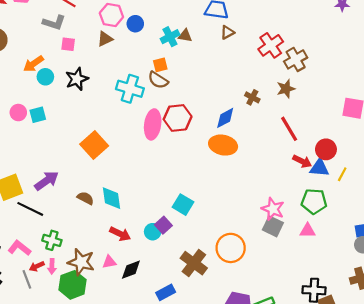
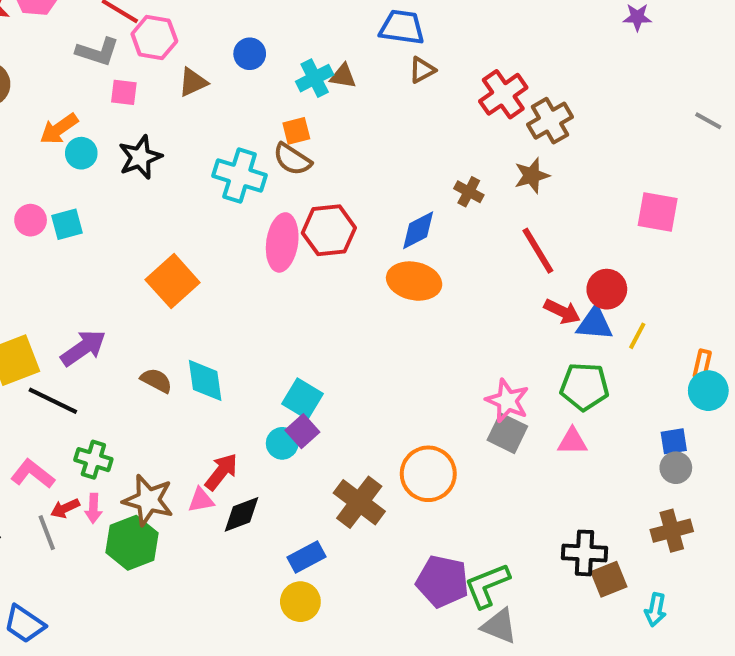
pink hexagon: (111, 15) -> (154, 38), moved
cyan square: (183, 205) -> (302, 399), moved
red arrow: (120, 234) -> (221, 472), moved, turned -78

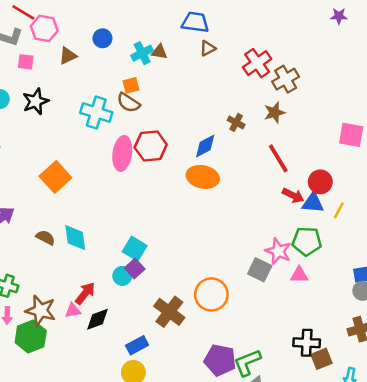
pink star: (507, 401) -> (278, 251), moved

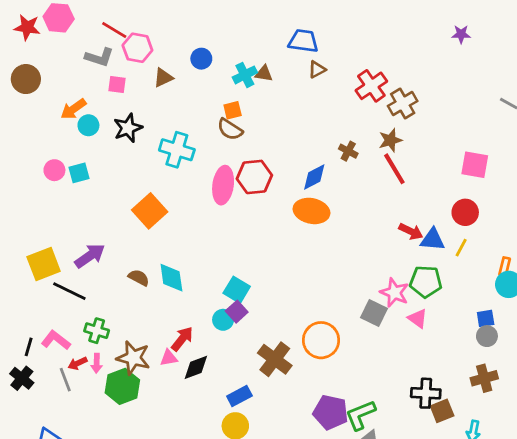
cyan cross: (96, 113) -> (177, 150), moved
red line: (278, 158) -> (394, 169), moved
red circle: (320, 182) -> (465, 212), moved
pink triangle: (299, 275) -> (418, 318), turned 36

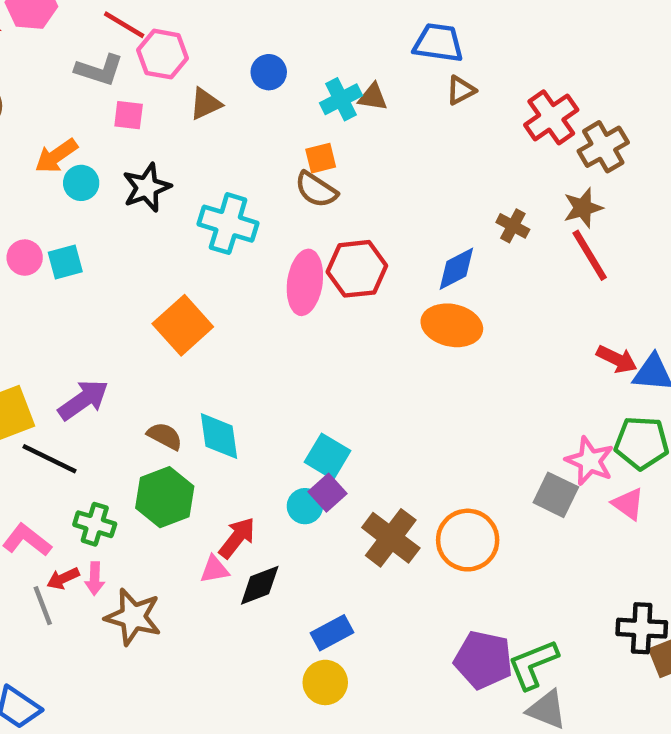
brown star: (133, 358) -> (133, 617), moved
brown cross: (275, 359) -> (391, 538), moved
green hexagon: (122, 386) -> (165, 497), moved

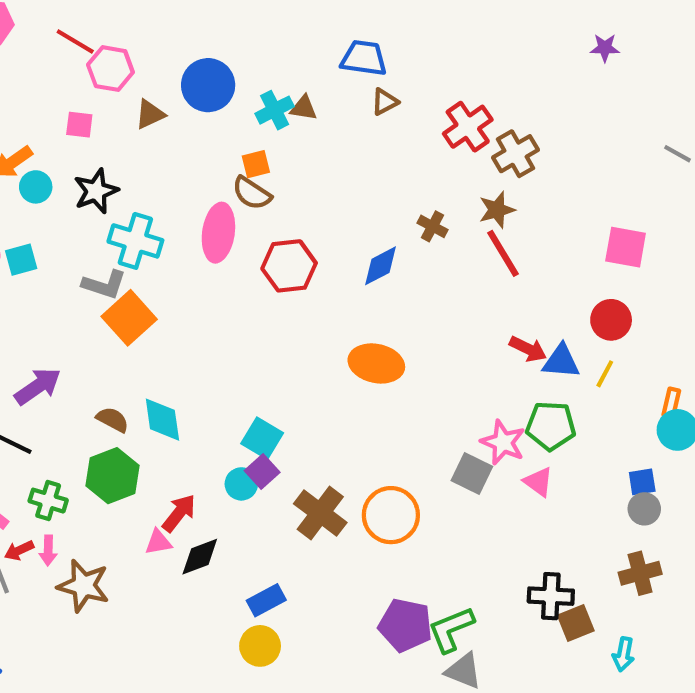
gray L-shape: (99, 70) -> (104, 285), moved
blue circle: (269, 72) -> (208, 85), size x1.6
cyan cross: (228, 224) -> (135, 241), moved
pink ellipse: (305, 282) -> (218, 233), moved
orange ellipse: (452, 325) -> (376, 363), moved

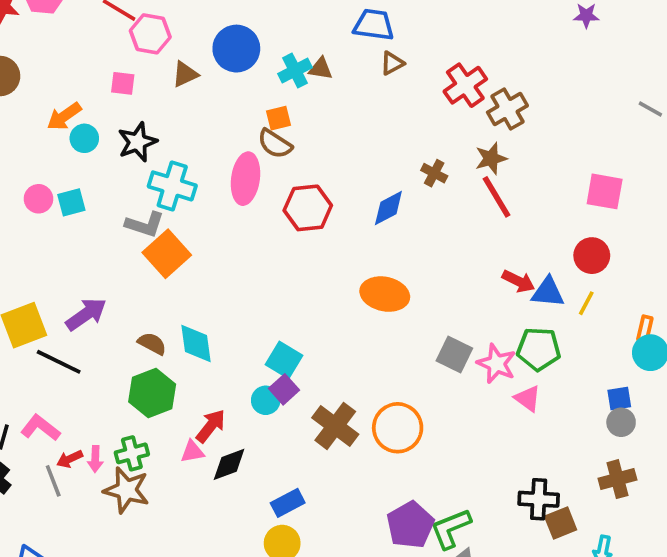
gray square: (472, 474) -> (454, 354), moved
green cross: (48, 501) -> (132, 453), moved, turned -32
purple pentagon: (405, 625) -> (410, 525), turned 30

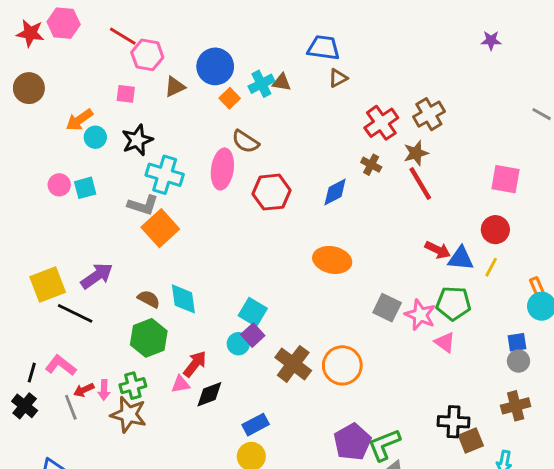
red cross: (465, 85) -> (381, 123), moved
orange square: (278, 118) -> (230, 98), moved, turned -30
orange rectangle: (645, 329) -> (537, 287), turned -36

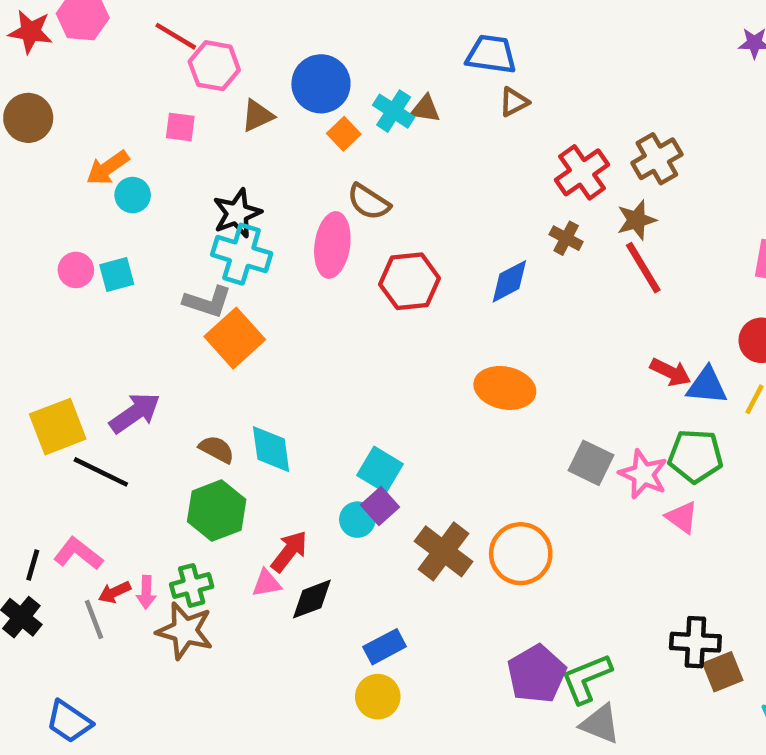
cyan cross: (261, 84) -> (394, 111), turned -30
black star: (137, 140) -> (237, 213), moved

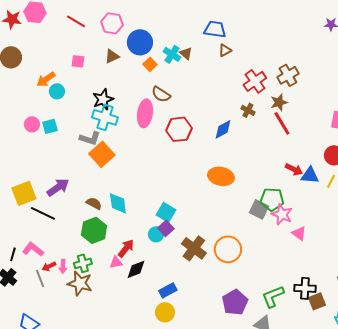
pink hexagon: (214, 66) -> (112, 23), moved
brown triangle: (425, 109) -> (186, 53), turned 32
green pentagon: (695, 456) -> (272, 199), moved
green L-shape: (587, 678) -> (273, 296), moved

